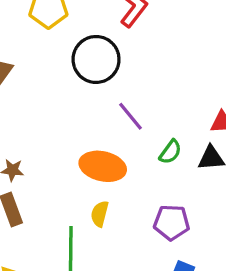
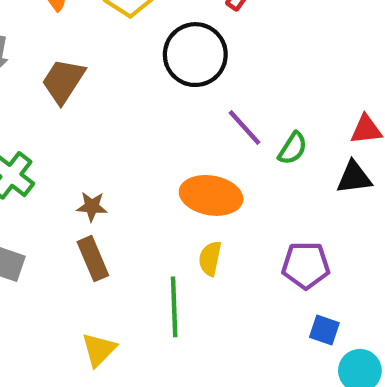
green semicircle: (170, 152) -> (293, 148), moved

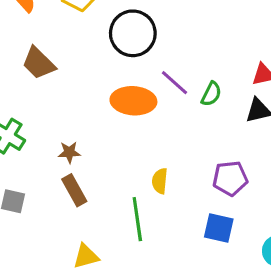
brown trapezoid: (63, 81) -> (39, 63), turned -72
orange ellipse: (211, 195) -> (133, 101), moved
blue square: (324, 330) -> (219, 228), moved, size x1.4
yellow triangle: (99, 350) -> (86, 256), turned 36

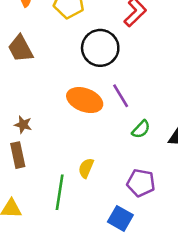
green semicircle: (211, 94) -> (141, 129), moved

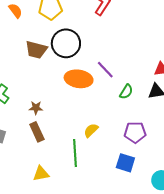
brown trapezoid: (21, 48) -> (36, 50), moved, turned -35
black circle: (100, 48) -> (66, 43), moved
yellow semicircle: (86, 168) -> (91, 130), turned 35

